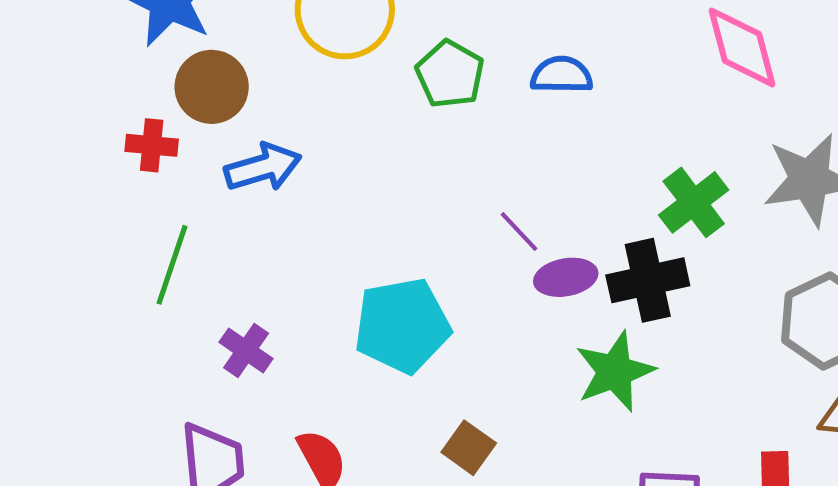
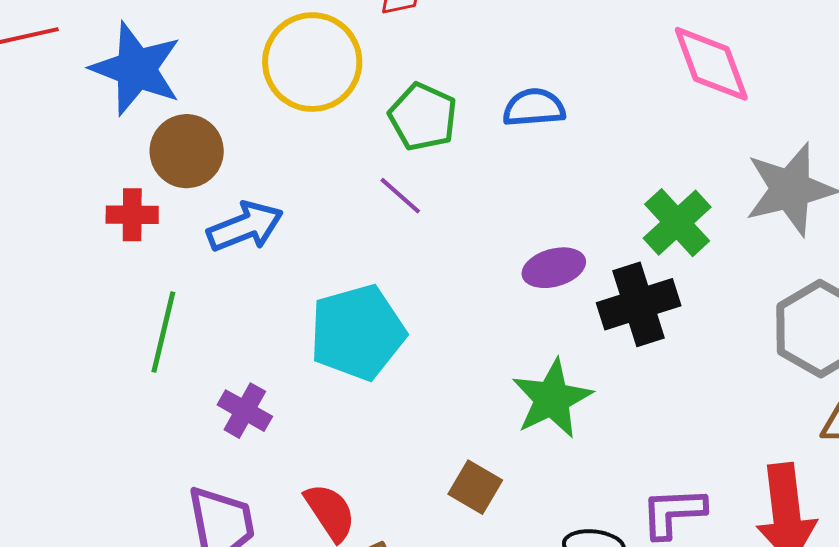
purple line: (519, 232) -> (400, 196), moved
purple ellipse: (566, 277) -> (554, 268), moved
cyan pentagon: (402, 326) -> (357, 332), moved
green star: (615, 372) -> (552, 399), moved

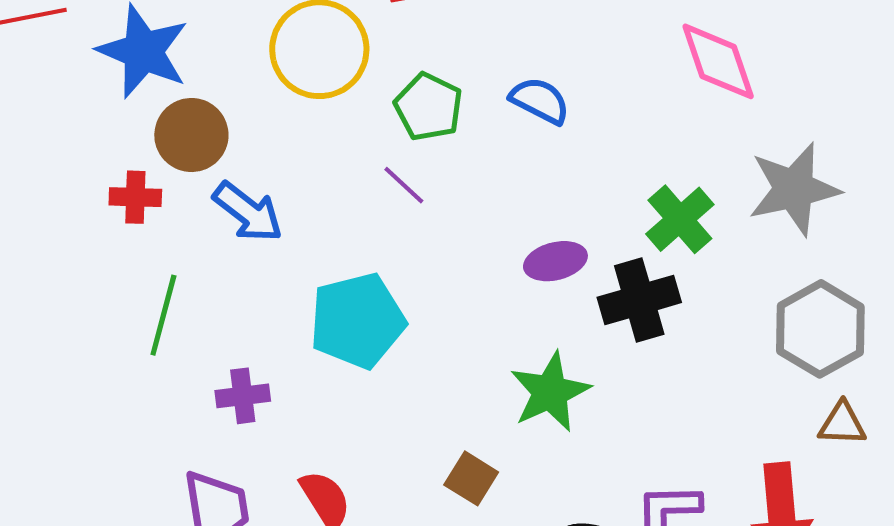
blue semicircle: (534, 108) -> (540, 101), turned 30
blue arrow: (245, 227) -> (248, 212), turned 58
purple cross: (245, 411) -> (243, 396), turned -38

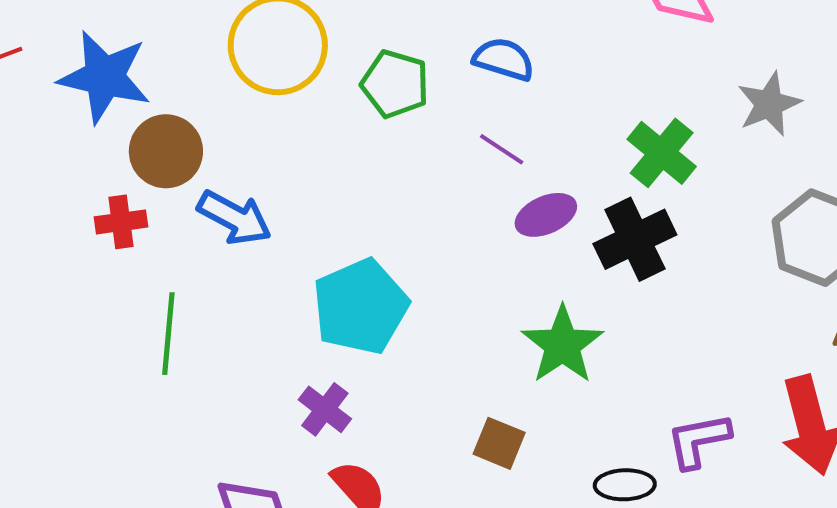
purple line: (404, 185) -> (502, 149), moved
gray star: (794, 189) -> (769, 104), size x0.7
purple cross: (243, 396) -> (325, 409), moved, turned -36

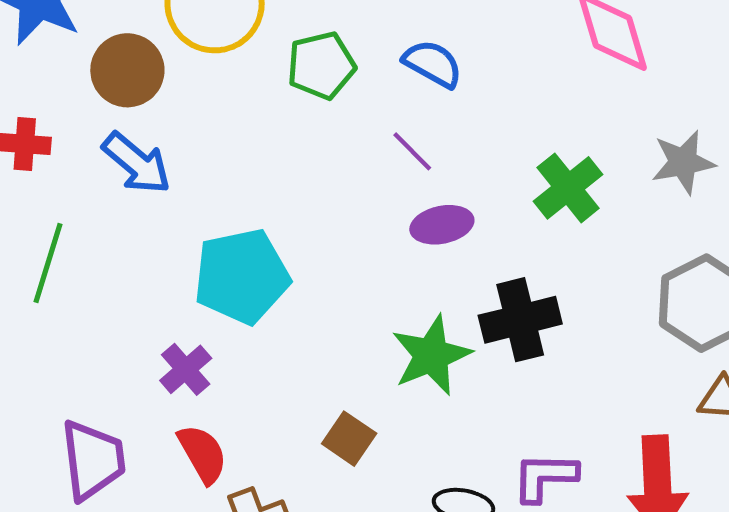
green pentagon: (395, 84) -> (321, 65), turned 30
brown circle: (166, 151) -> (127, 70), moved
black cross: (635, 239) -> (520, 320), moved

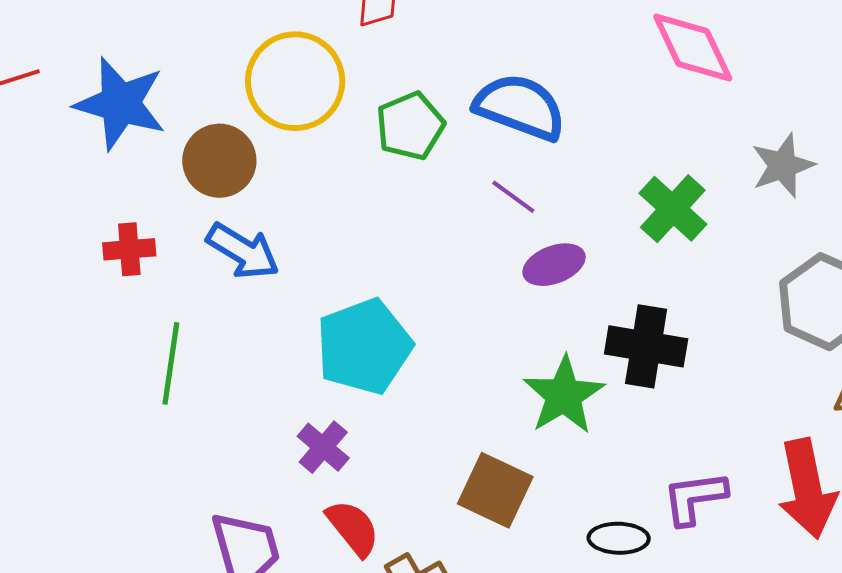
blue semicircle: (433, 64) -> (520, 107), size x1.5
black cross: (520, 320) -> (646, 346), turned 32
brown square: (349, 439) -> (495, 490), size x1.4

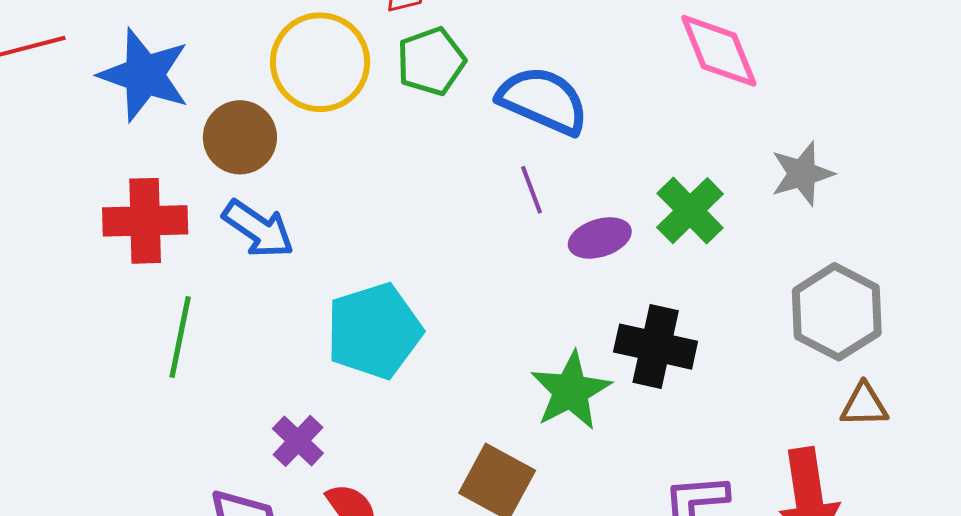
green pentagon: (410, 126) -> (431, 61), moved
purple line: (513, 197) -> (531, 190), turned 30
red cross: (129, 249) -> (145, 221), size x1.6
purple ellipse: (554, 265) -> (600, 238), moved
purple cross: (323, 447) -> (298, 441), moved

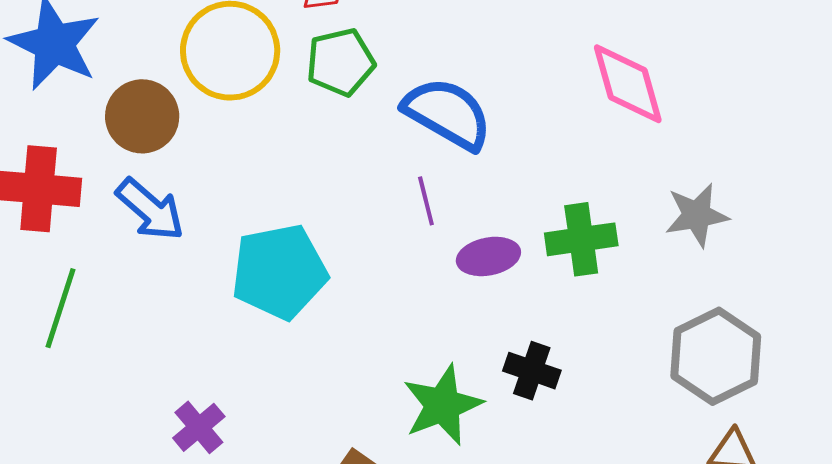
green cross: (690, 211) -> (581, 239), turned 30
cyan pentagon: (374, 331) -> (279, 272), moved
black cross: (656, 347) -> (532, 371), size x0.7
purple cross: (298, 441) -> (199, 427), moved

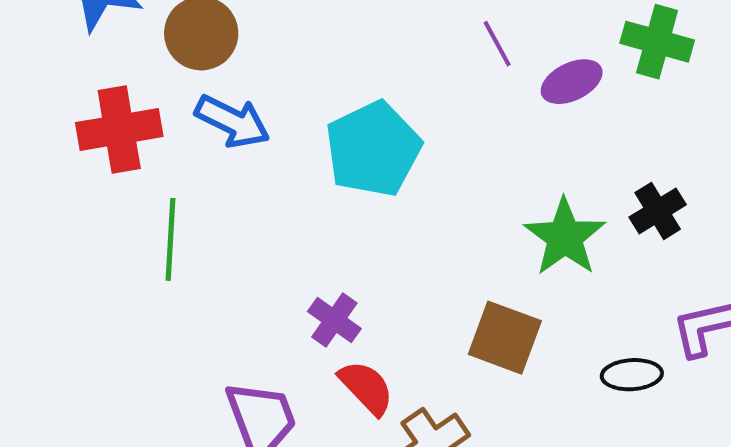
green cross: (581, 239) -> (657, 42), turned 38
black cross: (532, 371) -> (658, 211), moved, turned -36

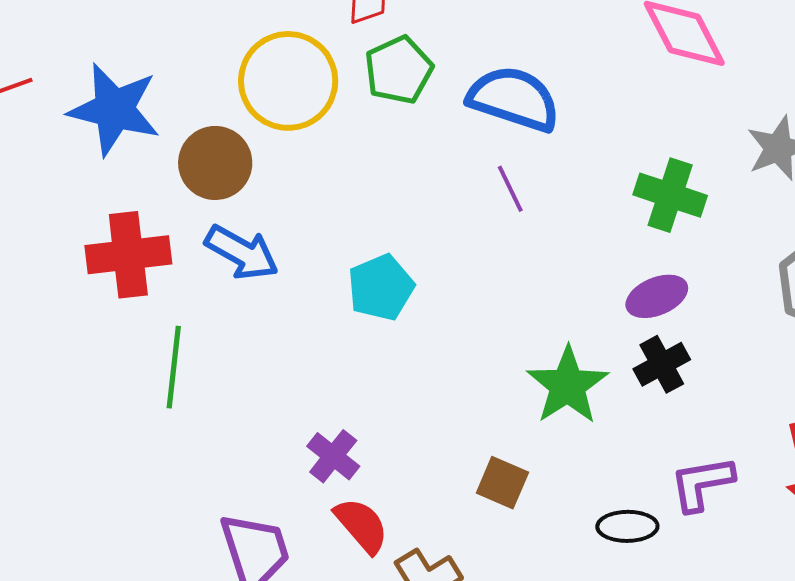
purple ellipse: (572, 82) -> (657, 296), moved
cyan pentagon: (373, 149) -> (381, 288), size x0.7
brown square: (505, 338) -> (502, 483), size x0.7

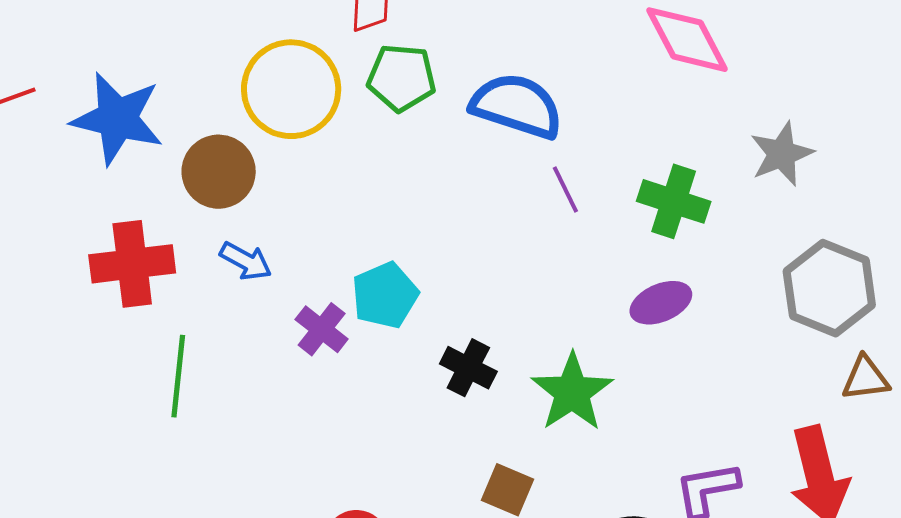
green pentagon: (399, 70) -> (401, 78), turned 30
purple line: (510, 189) -> (565, 190), moved
blue arrow: (242, 252) -> (246, 261), size x0.7
black cross: (662, 364) -> (468, 368), moved, turned -34
purple cross: (333, 456) -> (322, 329), moved

